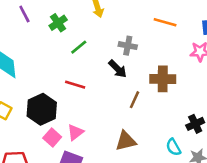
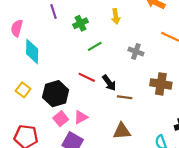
black arrow: (118, 69) -> (109, 83), moved
brown line: (134, 100) -> (125, 97), moved, turned 64

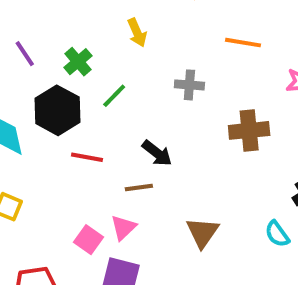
red line: (87, 77) -> (87, 157), moved
black hexagon: (56, 94) -> (57, 110), moved
brown line: (125, 97) -> (139, 187), moved
brown triangle: (122, 131) -> (202, 232), turned -36

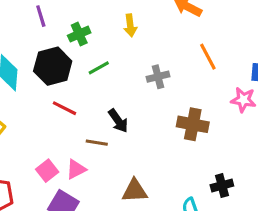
orange line: (243, 43) -> (208, 57), turned 36
gray cross: (189, 85) -> (158, 77), turned -35
brown triangle: (202, 232) -> (135, 191), turned 36

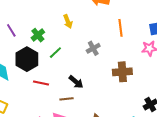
orange line: (208, 57) -> (121, 28), turned 36

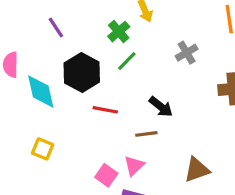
green cross: (38, 35) -> (119, 32), moved

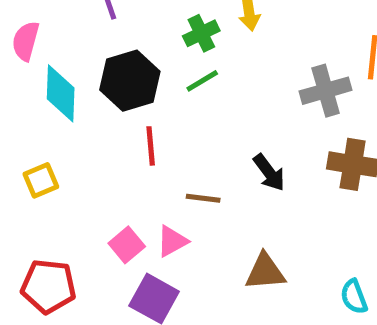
gray cross: (187, 53) -> (326, 91), moved, size x1.4
black arrow: (161, 107) -> (269, 173), moved
red line: (105, 110) -> (151, 146), turned 60
yellow square: (43, 149) -> (41, 180), turned 30

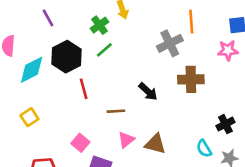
cyan diamond: (61, 93) -> (32, 70), turned 72
pink triangle: (172, 241) -> (126, 140), moved
brown triangle: (265, 272) -> (155, 144), turned 30

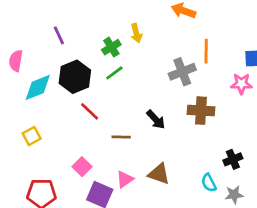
red line: (84, 89) -> (90, 111), turned -36
pink triangle: (126, 140) -> (125, 179), moved

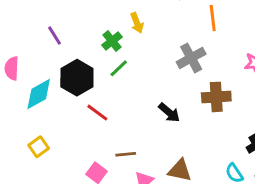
orange line: (206, 51) -> (213, 18), moved
brown line: (121, 137) -> (126, 154), moved

